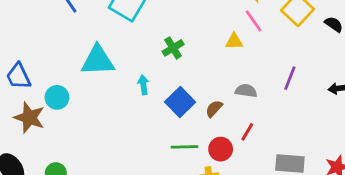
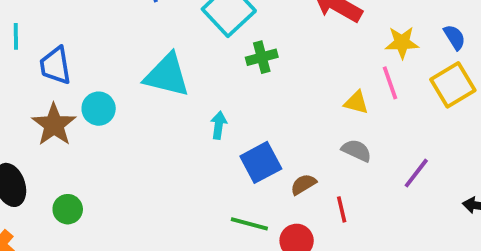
green cross: (173, 48) -> (262, 57), moved
gray semicircle: (246, 91) -> (357, 150), moved
red line: (247, 132) -> (342, 209), moved, turned -60

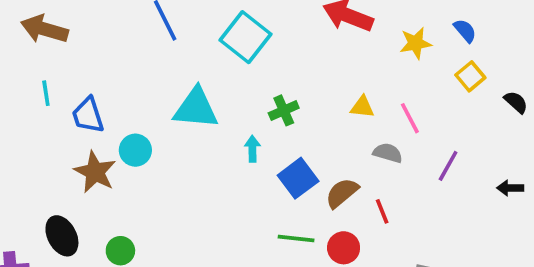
green cross: (262, 57) -> (284, 110), moved
pink line: (390, 83) -> (410, 118), moved
yellow square: (453, 85) -> (470, 76), size x0.7
yellow triangle: (356, 102) -> (362, 107), moved
brown semicircle: (303, 184) -> (342, 193), size x1.4

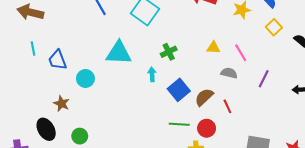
brown star: (95, 172) -> (62, 104), moved, size x0.7

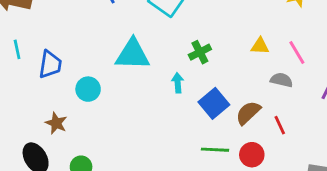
blue trapezoid: (58, 60) -> (50, 64), turned -150

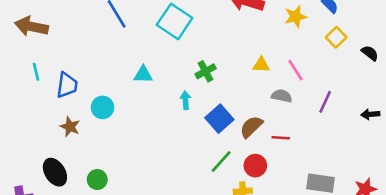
cyan triangle: (133, 54) -> (143, 75), size x0.6
brown star: (56, 123) -> (70, 127), moved
red line: (280, 125) -> (281, 138), turned -60
green line: (215, 150) -> (221, 162), turned -50

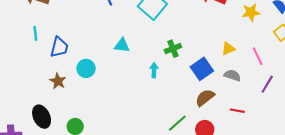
yellow triangle: (261, 65) -> (228, 49), moved, turned -32
pink line: (295, 70) -> (258, 56), moved
blue square: (219, 119) -> (202, 69), moved
red line: (281, 138) -> (237, 111), moved

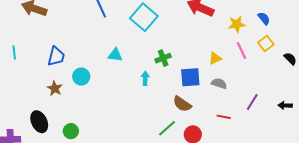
cyan line: (35, 33) -> (14, 53), moved
pink line: (258, 56) -> (242, 50), moved
blue square: (202, 69) -> (190, 77), turned 30
purple line: (267, 84) -> (252, 102), moved
brown semicircle: (205, 98) -> (182, 104), moved, turned -108

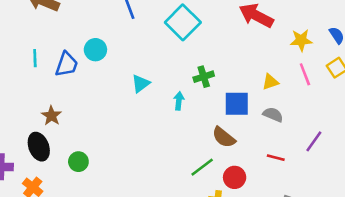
cyan line: (14, 53) -> (35, 58), moved
cyan triangle: (115, 55) -> (141, 83), moved, turned -49
cyan circle: (81, 77) -> (95, 50), moved
brown star: (55, 88) -> (51, 116), moved

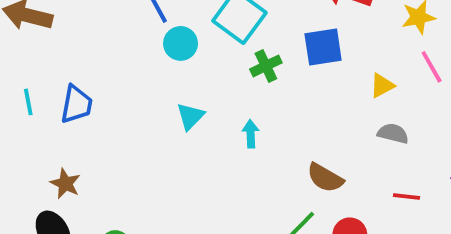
cyan circle: (95, 50) -> (181, 43), moved
green cross: (204, 77) -> (266, 66), moved
blue square: (237, 104) -> (323, 47), moved

